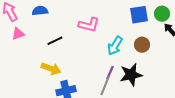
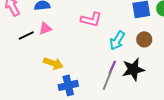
pink triangle: (18, 34) -> (45, 28), moved
black line: (55, 41) -> (26, 35), moved

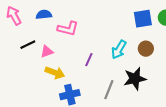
pink L-shape: (91, 19) -> (68, 29), moved
pink triangle: (45, 28) -> (47, 52), moved
purple line: (112, 67) -> (89, 60), moved

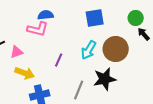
blue semicircle: (44, 15) -> (46, 15), moved
blue square: (143, 19) -> (95, 18), moved
brown circle: (146, 49) -> (116, 49), size x1.6

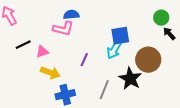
blue square: (95, 18) -> (120, 36), moved
brown circle: (116, 49) -> (148, 60), moved
black star: (105, 79) -> (130, 79), turned -30

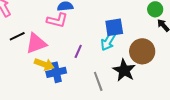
pink triangle: (42, 52) -> (36, 43), size x1.6
gray line: (104, 90) -> (98, 81), turned -42
blue cross: (65, 95) -> (56, 72), moved

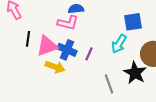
blue square: (114, 27) -> (133, 22), moved
black line: (17, 36) -> (28, 39), turned -56
blue cross: (56, 72) -> (67, 50), moved, turned 36

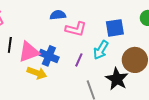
pink L-shape: (68, 23) -> (76, 29), moved
purple line: (89, 54) -> (79, 60), moved

